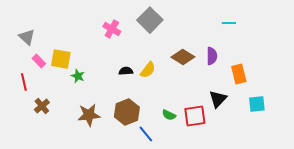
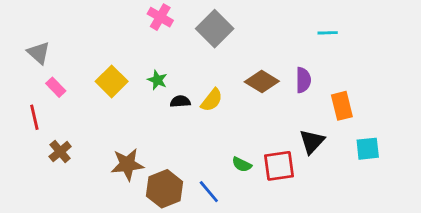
pink cross: (112, 29) -> (160, 17), moved
yellow square: (61, 59) -> (112, 81), moved, turned 35
green star: (78, 76) -> (157, 80), moved
brown hexagon: (127, 112) -> (165, 189), moved

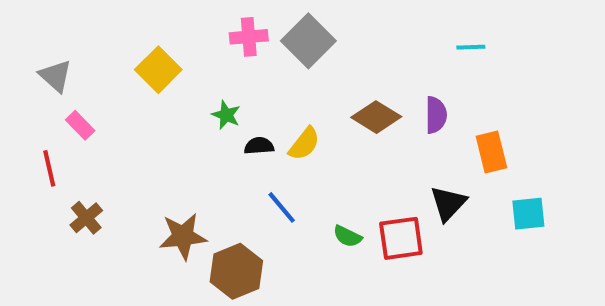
pink cross: (160, 17) -> (249, 37), moved, turned -35
yellow square: (112, 81) -> (158, 70), moved
blue line: (209, 192) -> (282, 207), moved

